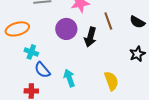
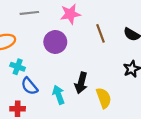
black arrow: (90, 37) -> (81, 83), moved

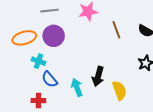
purple circle: (55, 42) -> (54, 36), moved

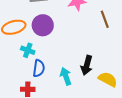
blue semicircle: (50, 79) -> (39, 68), turned -132
yellow semicircle: (119, 90) -> (108, 79), turned -42

